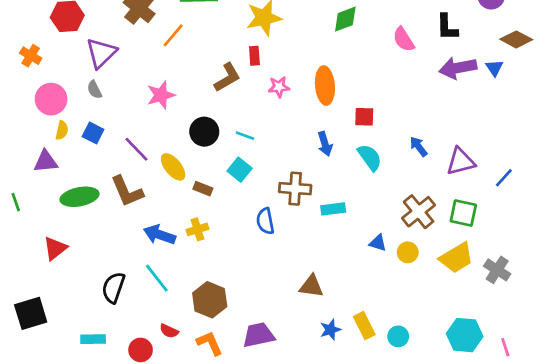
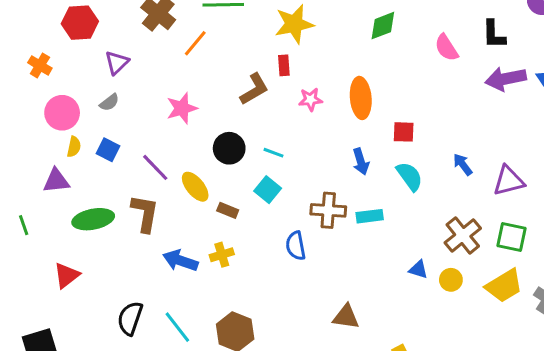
purple triangle: (101, 53) -> (117, 62), size x0.7
gray semicircle: (94, 90) -> (109, 102), turned -102
brown L-shape: (127, 191) -> (145, 213), turned -147
cyan rectangle: (333, 209) -> (370, 216), moved
cyan line: (157, 278) -> (177, 327), moved

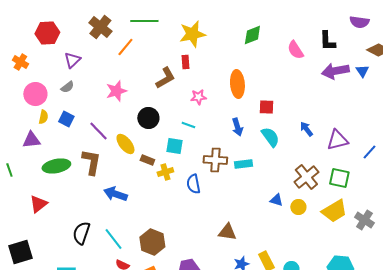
pink star: (310, 99) -> (198, 97), moved
cyan line: (274, 153) -> (188, 125), moved
cyan square: (268, 190) -> (174, 146), turned -30
yellow cross: (222, 255) -> (165, 172), moved

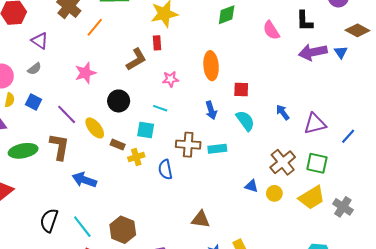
purple triangle: (72, 60) -> (40, 41), turned -42

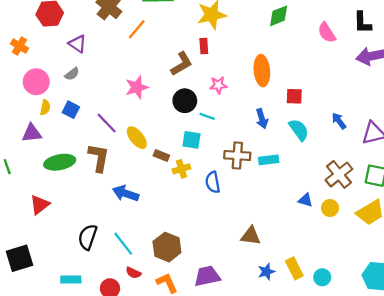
pink star: (85, 73) -> (137, 87), moved
black circle: (119, 101) -> (185, 101), moved

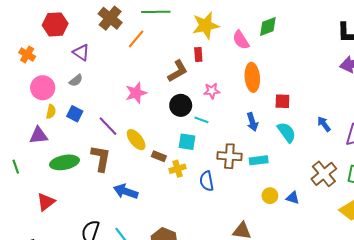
pink semicircle: (327, 33) -> (241, 40), moved
yellow circle: (330, 208) -> (270, 196), moved

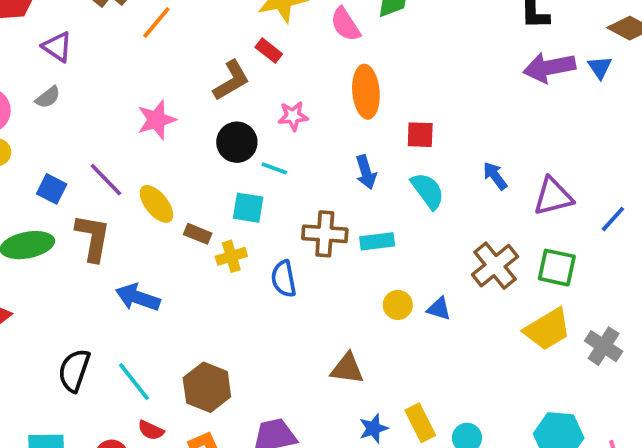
red rectangle: (198, 55) -> (269, 51), turned -48
blue square: (75, 114) -> (52, 189), moved

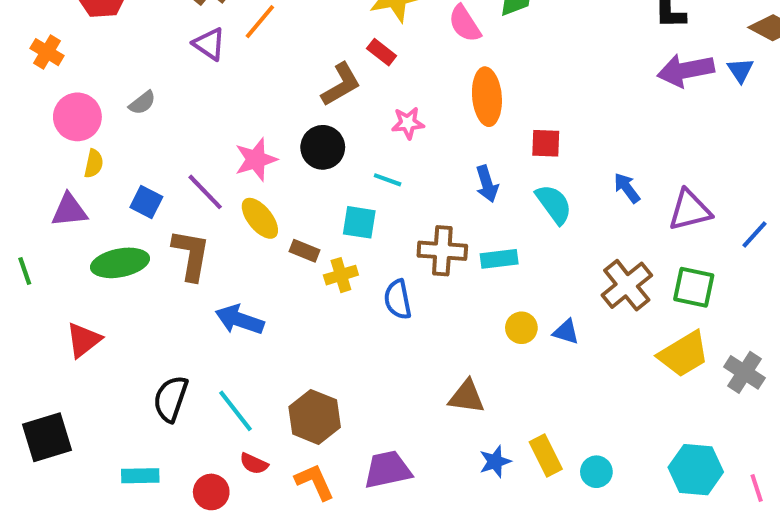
purple triangle: (57, 47) -> (209, 44), moved
pink star: (156, 120) -> (256, 159), moved
black circle: (237, 142) -> (323, 147), moved

